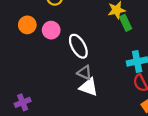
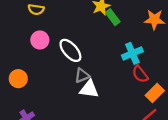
orange circle: (27, 25) -> (18, 79), moved
gray triangle: (84, 73) -> (82, 76), turned -35

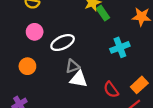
white ellipse: (70, 50) -> (63, 43), turned -75
red semicircle: (140, 74) -> (111, 90), moved
orange circle: (18, 79) -> (27, 66), moved

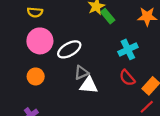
pink circle: (35, 32) -> (40, 41), size x1.5
red semicircle: (111, 90) -> (127, 78), moved

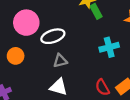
red semicircle: (127, 78) -> (102, 87), moved
white triangle: (89, 85) -> (59, 87), moved

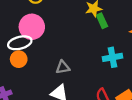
white ellipse: (53, 36) -> (20, 43), moved

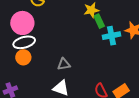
pink circle: (32, 27) -> (22, 23), moved
cyan cross: (112, 57) -> (112, 36), moved

